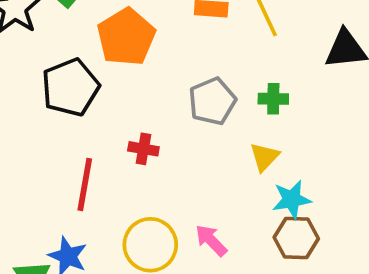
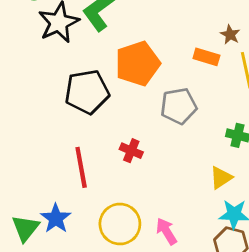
gray pentagon: (212, 101) -> (179, 106), moved
red line: (85, 185) -> (81, 167), turned -33

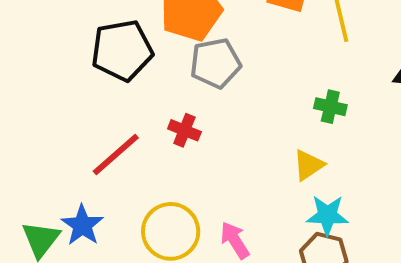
gray pentagon: (179, 106) -> (215, 63), moved
red line: (81, 167) -> (116, 155), turned 60

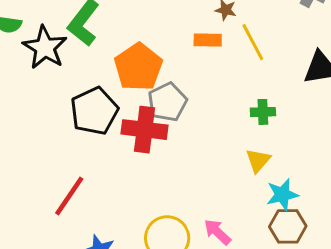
red cross: (184, 130) -> (145, 130), moved, size x1.8
red line: (116, 155) -> (69, 196), moved

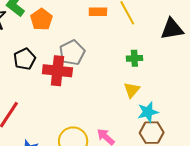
orange pentagon: (138, 67) -> (41, 19), moved, size x0.7
black pentagon: (94, 111) -> (25, 59), size x0.7

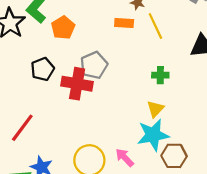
cyan star: (148, 112) -> (153, 135), moved, size x1.4

